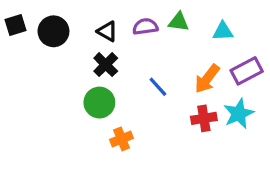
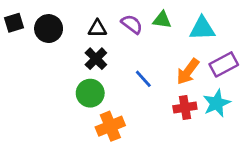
purple semicircle: (145, 27) -> (132, 24), turned 45
black triangle: (107, 31) -> (97, 29), turned -30
cyan triangle: (223, 31) -> (202, 29), size x1.4
orange cross: (122, 139) -> (110, 126), size x1.4

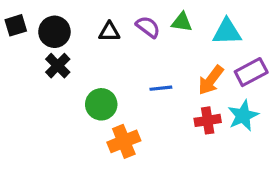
black cross: (96, 59) -> (58, 66), moved
blue line: (143, 79) -> (161, 88), turned -54

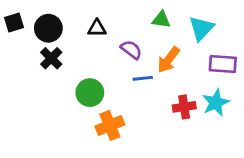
purple semicircle: (148, 27) -> (131, 50), moved
cyan triangle: (227, 32) -> (201, 28), turned -44
purple rectangle: (251, 72) -> (223, 64), turned 32
orange arrow: (211, 80) -> (168, 60), moved

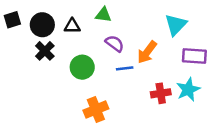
green triangle: (161, 20) -> (103, 15), moved
black triangle: (97, 28) -> (72, 26), moved
green circle: (90, 93) -> (82, 67), moved

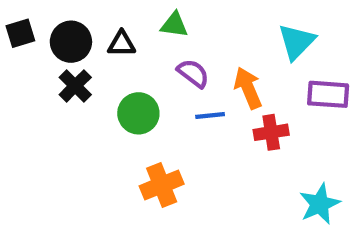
orange arrow: (147, 52) -> (248, 88), turned 120
cyan star: (188, 90) -> (320, 204), moved
red cross: (161, 93) -> (271, 132), moved

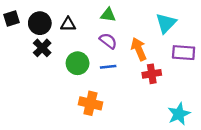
green triangle: (174, 25) -> (108, 15), moved
blue line: (210, 115) -> (108, 67), moved
orange cross: (162, 185) -> (90, 103), turned 35

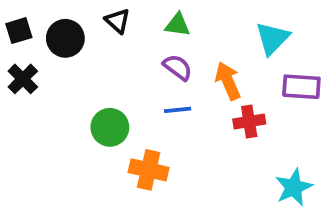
black triangle: (68, 24) -> (118, 21), moved, turned 42
black cross: (42, 48) -> (23, 79), moved
green circle: (78, 63) -> (110, 127), moved

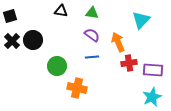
black triangle: (118, 21) -> (61, 11), turned -32
black circle: (65, 38) -> (33, 40), moved
purple rectangle: (301, 87) -> (153, 70), moved

